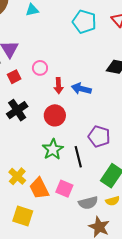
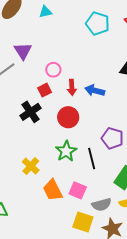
red square: (14, 77) -> (45, 90), moved
yellow cross: (17, 176) -> (31, 166), moved
yellow square: (23, 216) -> (83, 222), moved

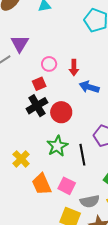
red arrow: (72, 87) -> (74, 68), moved
black cross: (31, 112) -> (37, 106), moved

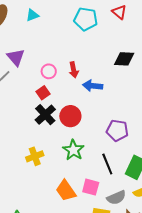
black line: (82, 155) -> (107, 164), moved
yellow cross: (21, 159) -> (35, 156), moved, turned 36

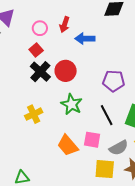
red arrow: (74, 70) -> (65, 24), turned 35

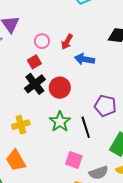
black line: (107, 115) -> (86, 127), moved
orange trapezoid: (68, 145) -> (16, 160), moved

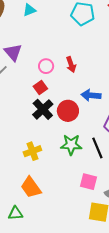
red arrow: (67, 42) -> (71, 65), turned -42
blue arrow: (85, 59) -> (91, 95), moved
green star: (60, 122) -> (71, 145), turned -30

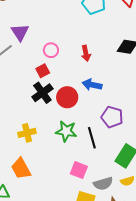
red arrow: (71, 65) -> (86, 53), moved

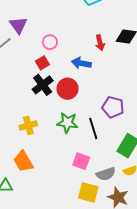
red arrow: (86, 53) -> (100, 43), moved
blue arrow: (92, 85) -> (81, 63), moved

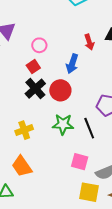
blue arrow: (81, 63) -> (72, 64), turned -78

